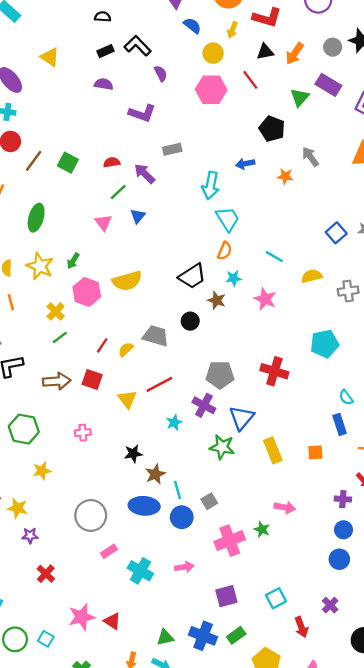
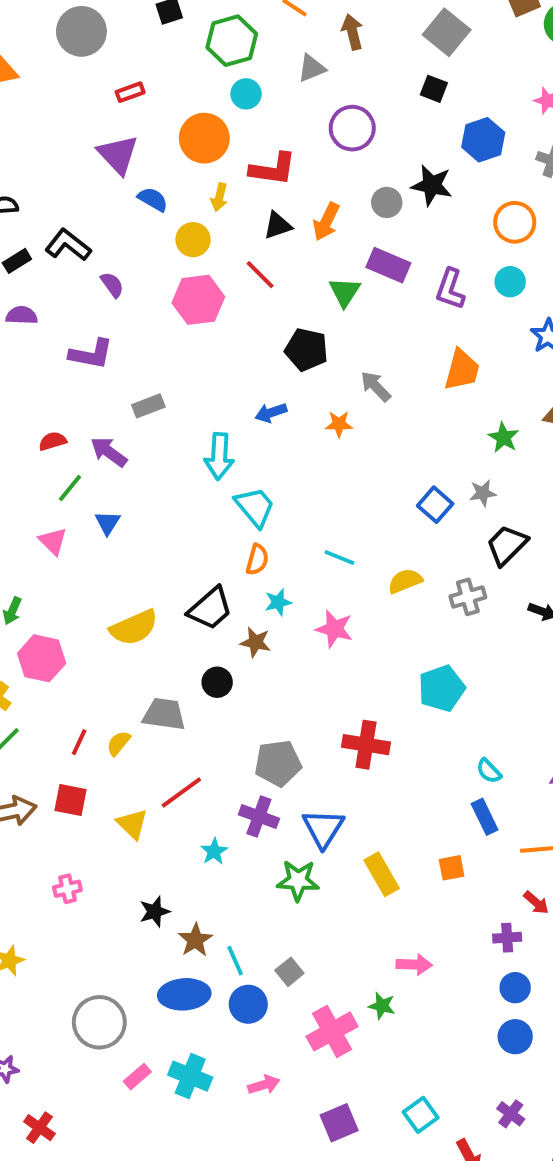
yellow semicircle: (127, 281) -> (134, 628), moved
cyan cross: (140, 571) -> (190, 1076), moved

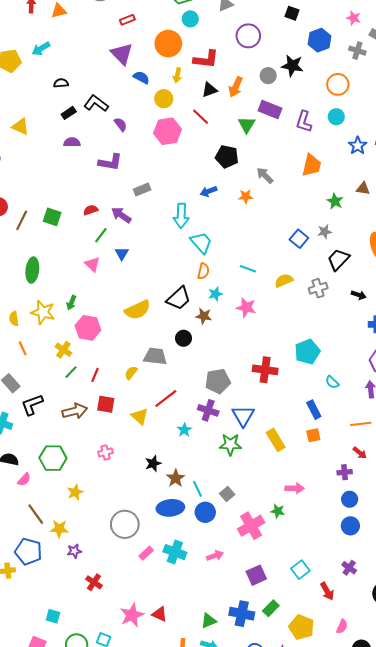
cyan pentagon: (442, 688) -> (307, 352), moved
red line: (79, 742) -> (95, 375), moved
blue rectangle: (485, 817) -> (314, 410), moved

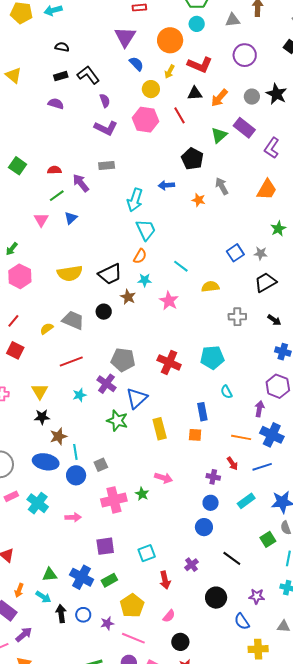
purple L-shape: (110, 162) -> (106, 128), moved
gray cross: (318, 288) -> (237, 317), moved
yellow triangle: (140, 416) -> (40, 391), moved

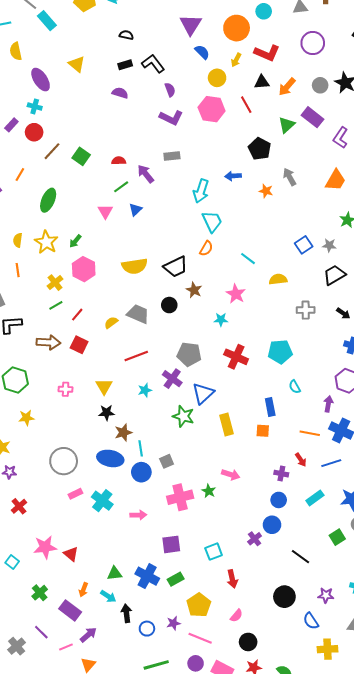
cyan star: (145, 280) -> (221, 320), moved
purple cross: (191, 565) -> (255, 539), moved
blue circle: (83, 615) -> (147, 629), moved

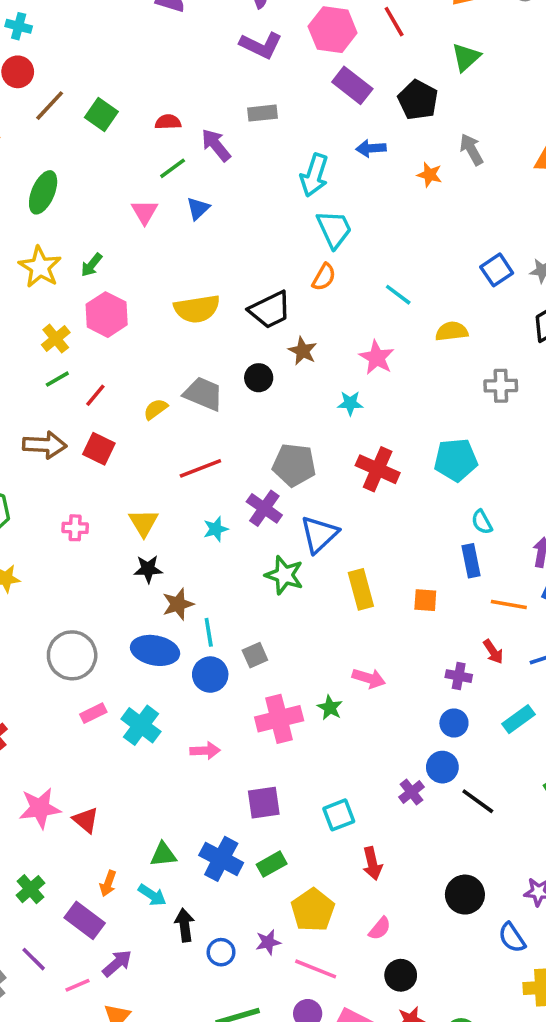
purple rectangle: (312, 117) -> (352, 85), moved
blue rectangle: (270, 407) -> (471, 561), moved
black line: (300, 557) -> (478, 801), moved

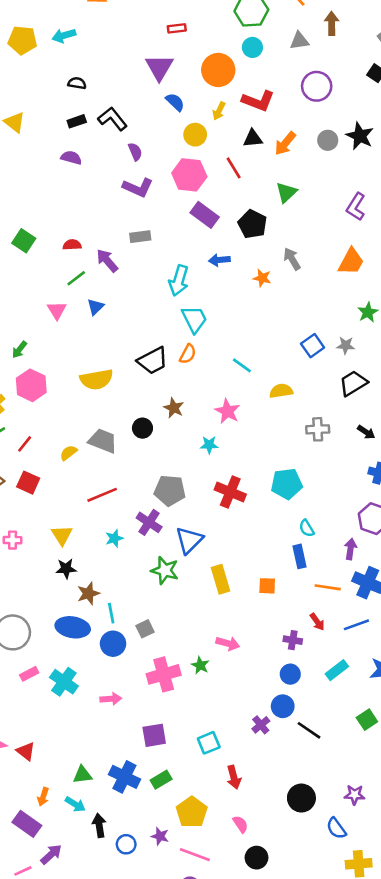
black trapezoid: (270, 310) -> (153, 361), moved
pink semicircle: (380, 928) -> (240, 824), turned -72
purple star: (268, 942) -> (160, 836), turned 30

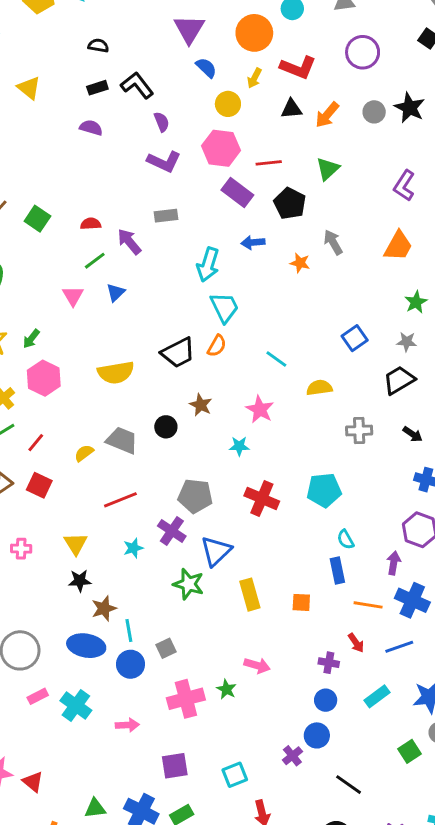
red line: (234, 168) -> (269, 163), moved, turned -65
gray star: (346, 345) -> (407, 342), moved
black line: (309, 730) -> (349, 785), moved

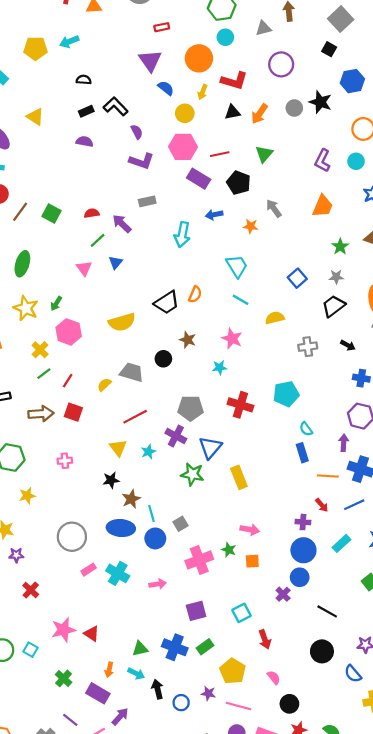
cyan trapezoid: (224, 307) -> (237, 266), moved
yellow triangle: (76, 544) -> (118, 448), moved
orange square: (301, 602) -> (252, 561), moved
blue circle: (326, 700) -> (303, 550), size x1.5

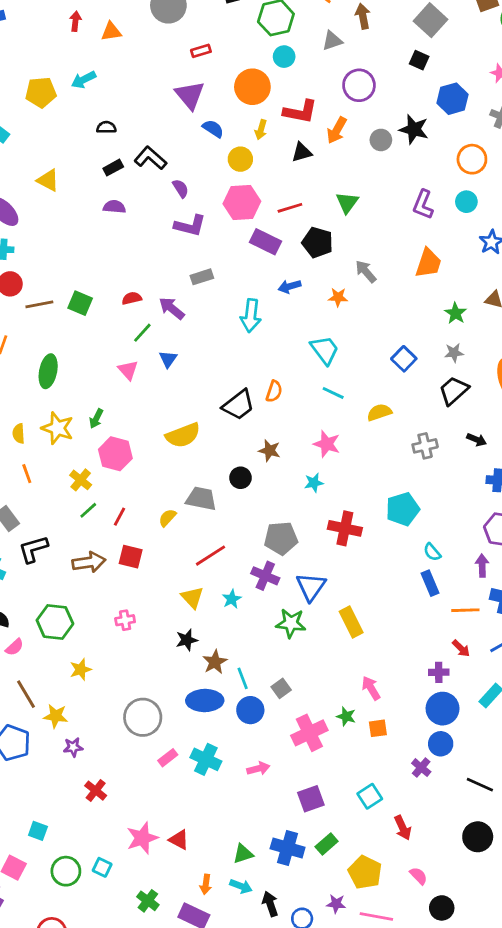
orange arrow: (260, 114) -> (337, 130), moved
brown line: (20, 212) -> (39, 304), turned 48
pink arrow: (250, 530) -> (371, 688), turned -126

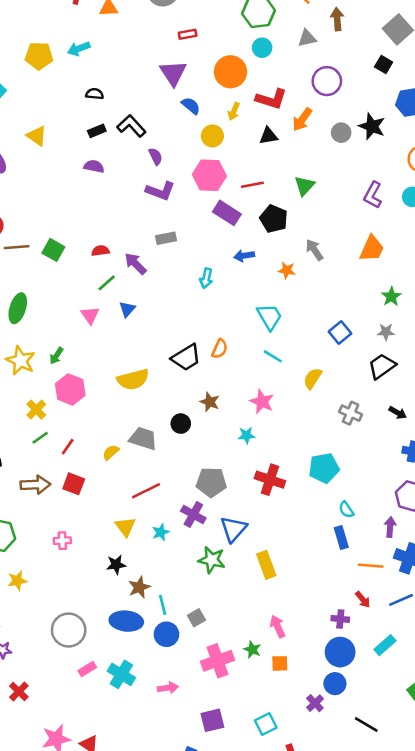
cyan arrow: (251, 316) -> (206, 278), size x0.7
yellow semicircle: (379, 412) -> (313, 378), turned -45
gray cross: (425, 446) -> (351, 413), turned 30

